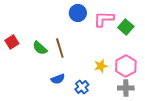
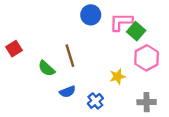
green square: (126, 27) -> (136, 31), moved
green semicircle: (40, 48) -> (47, 68), moved
pink hexagon: (126, 66) -> (147, 58), moved

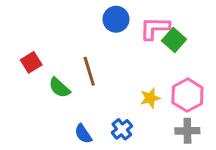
red square: (14, 49) -> (31, 62), moved
pink hexagon: (147, 58) -> (187, 95), moved
blue semicircle: (67, 92) -> (83, 134), moved, turned 77

